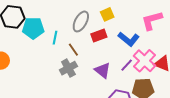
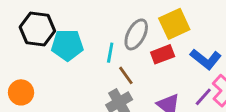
yellow square: (107, 14) -> (174, 24), size x1.5
cyan line: (55, 38) -> (110, 53), moved

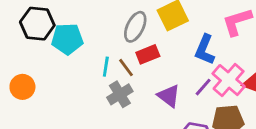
cyan line: (110, 53) -> (106, 67), moved
red rectangle: (163, 54) -> (148, 54), moved
blue L-shape: (206, 59) -> (205, 50), turned 76

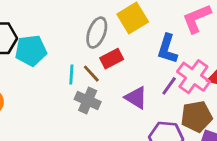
gray cross: (120, 94) -> (88, 100), turned -30

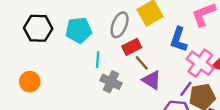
cyan pentagon: (31, 50) -> (79, 30), moved
brown line: (91, 74) -> (142, 63), moved
purple line: (169, 86) -> (186, 89), moved

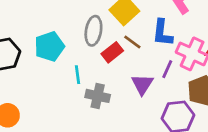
brown line: (142, 63) -> (132, 42), moved
purple triangle: (152, 80) -> (142, 84), turned 42
purple line: (186, 89) -> (167, 69), moved

